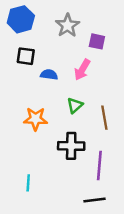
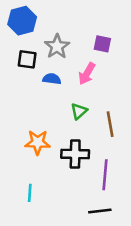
gray star: (67, 25) -> (57, 46), moved
orange star: (36, 119) -> (38, 142), moved

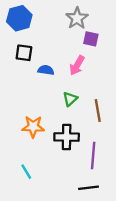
gray star: (57, 46) -> (77, 18), moved
cyan line: (30, 193) -> (26, 172), turned -35

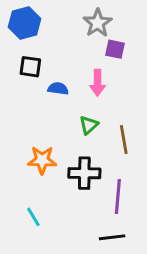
pink arrow: (77, 65) -> (97, 83), turned -30

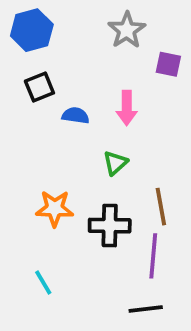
purple square: (115, 49) -> (168, 64), moved
black square: (30, 67) -> (39, 87), turned -30
brown line: (124, 140) -> (161, 207), moved

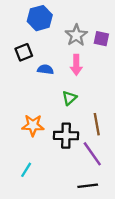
blue hexagon: (32, 30) -> (40, 18), moved
gray star: (127, 30) -> (76, 35), moved
purple line: (153, 256) -> (92, 154), turned -40
cyan line: (43, 282) -> (26, 170), turned 63

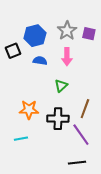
blue hexagon: (40, 18) -> (35, 36), moved
black square: (24, 52) -> (13, 51), moved
brown line: (97, 124) -> (85, 109), turned 30
cyan line: (26, 170) -> (21, 139), moved, turned 48

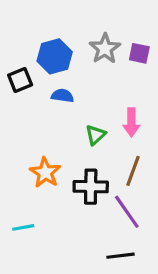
pink arrow: (67, 57) -> (131, 122), moved
orange star: (29, 110) -> (45, 173), turned 30
cyan line: (21, 139) -> (23, 227), moved

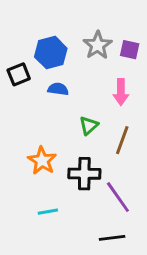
pink arrow: (131, 122) -> (121, 92), moved
brown line: (133, 171) -> (122, 140), moved
cyan line: (23, 227) -> (48, 212), moved

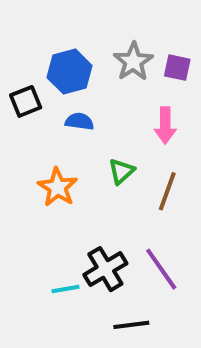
orange star: (42, 161) -> (58, 187), moved
black cross: (84, 174) -> (105, 269), moved, turned -32
black line: (112, 238) -> (131, 325), moved

